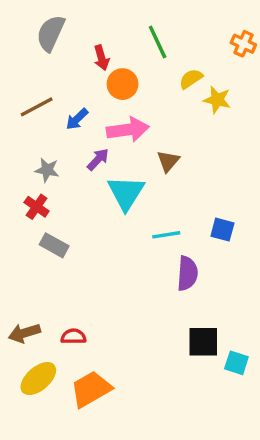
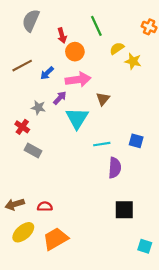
gray star: (47, 170) -> (38, 108), moved
cyan square: (236, 363) -> (145, 246), moved

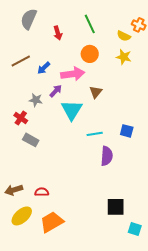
yellow semicircle: (117, 48) -> (124, 36), moved, turned -120
orange circle: (75, 52) -> (90, 54), moved
black square: (124, 210) -> (116, 207), moved

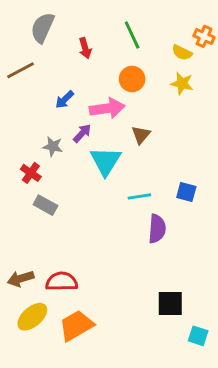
brown line: (21, 61) -> (21, 70), moved
red semicircle: (42, 192) -> (62, 282), size x1.5

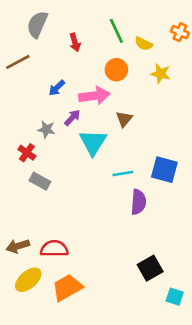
yellow semicircle: (182, 53) -> (144, 44), moved
blue square: (186, 192) -> (164, 170), size x1.5
black square: (170, 304) -> (150, 268), turned -30

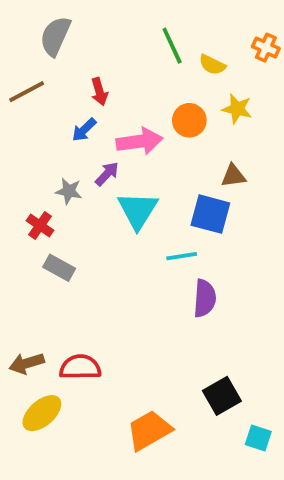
red arrow: (75, 42) -> (99, 92), moved
orange circle: (116, 70) -> (189, 120), moved
brown triangle: (124, 119) -> (233, 176), moved, turned 42
blue square: (164, 170) -> (210, 214), moved
orange trapezoid: (67, 288) -> (149, 430), moved

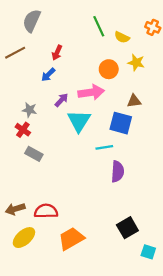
red arrow: (99, 92) -> (57, 53), turned 40
pink arrow: (140, 141) -> (91, 92), moved
gray star: (69, 191) -> (29, 110), moved
orange trapezoid: (149, 430) -> (71, 239), moved

